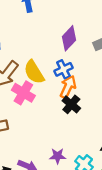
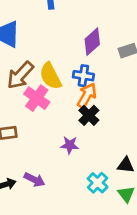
blue cross: (63, 69) -> (83, 76), turned 30
purple star: (58, 156) -> (70, 145), moved

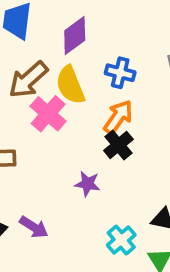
purple diamond: (92, 42) -> (75, 35), moved
blue cross: (83, 76) -> (120, 73), moved

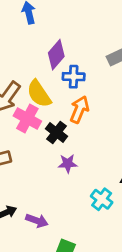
purple diamond: (75, 35) -> (56, 55), moved
black cross: (118, 145) -> (56, 132), moved
purple arrow: (34, 227) -> (37, 221), moved

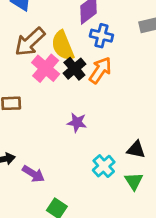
black cross: (56, 132) -> (74, 69), moved

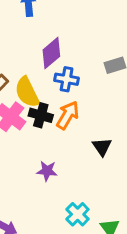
black cross: (74, 69) -> (41, 115), turned -30
black triangle: (136, 150) -> (102, 147), moved, turned 48

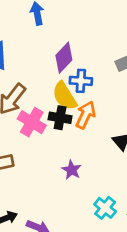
yellow semicircle: (27, 92) -> (65, 96), moved
purple star: (47, 171) -> (72, 170), turned 30

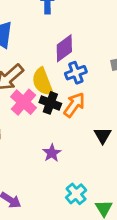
blue cross: (81, 81) -> (76, 73), turned -35
yellow semicircle: (65, 96) -> (42, 82), moved

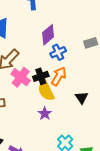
yellow semicircle: (42, 82) -> (46, 91), moved
black cross: (50, 103) -> (41, 76), turned -35

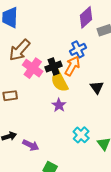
purple diamond: (48, 35) -> (86, 17), moved
blue cross: (58, 52) -> (78, 49), moved

